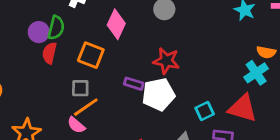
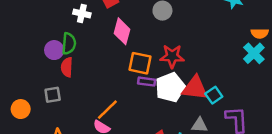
orange square: (91, 55) -> (140, 63), moved
gray square: (80, 88) -> (53, 95), moved
red triangle: (242, 108) -> (195, 88), moved

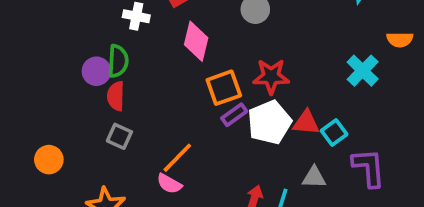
cyan cross: (254, 53) -> (363, 71), moved
orange square: (140, 63) -> (224, 88), turned -30
purple rectangle: (147, 82) -> (234, 115), turned -42
red triangle: (195, 88) -> (306, 123), size x0.7
gray square: (53, 95) -> (119, 136), moved, turned 35

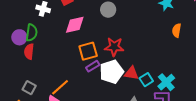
orange semicircle: (400, 40) -> (177, 30), moved, turned 96
pink diamond: (196, 41) -> (75, 25), turned 60
cyan cross: (363, 71) -> (166, 82), moved
gray square: (119, 136) -> (29, 88), moved

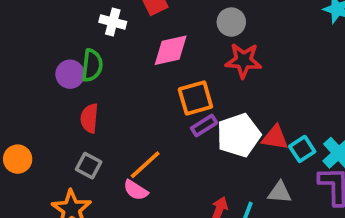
red star: (114, 47) -> (243, 61), moved
red semicircle: (29, 52) -> (89, 118), moved

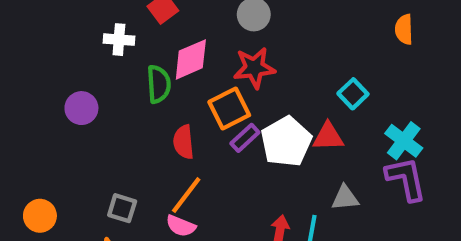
red star: (243, 61) -> (254, 68), moved
green semicircle: (92, 65) -> (159, 84), moved
red semicircle: (89, 118) -> (184, 142), moved
cyan square: (302, 149) -> (353, 94), moved

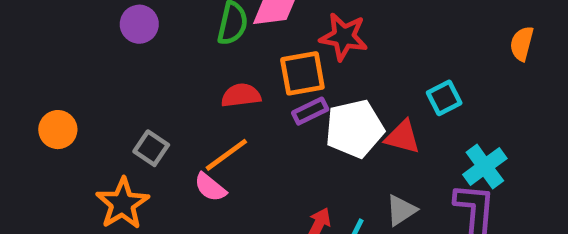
red semicircle: (184, 142) -> (241, 95), turned 72
gray triangle: (345, 198) -> (401, 210), turned -44

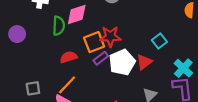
red star: (344, 37) -> (110, 37), moved
red triangle: (403, 137) -> (144, 62), turned -42
gray square: (151, 148) -> (33, 88), turned -32

